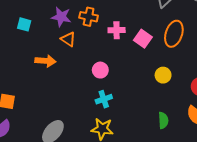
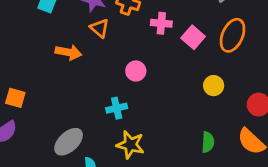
cyan cross: (104, 99) -> (117, 108), moved

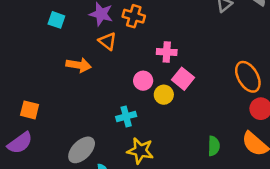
pink cross: (161, 23) -> (167, 52), moved
orange ellipse: (233, 35) -> (248, 77), moved, turned -52
pink square: (193, 37) -> (183, 79), moved
yellow circle: (214, 86) -> (164, 95), moved

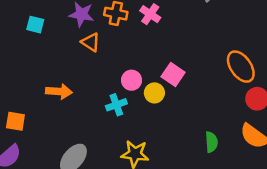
pink cross: (167, 52) -> (150, 14), moved, turned 36
orange arrow: (79, 65) -> (59, 91), moved
cyan cross: (126, 116) -> (116, 105), moved

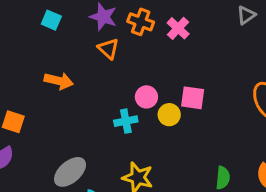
pink square: (173, 75) -> (193, 98), turned -35
orange arrow: (59, 91) -> (59, 81), moved

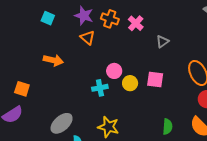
gray triangle: (246, 15) -> (163, 42), moved
pink square: (193, 98) -> (155, 79), moved

